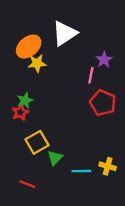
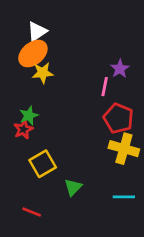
white triangle: (65, 33) -> (37, 31), moved, size x0.7
green triangle: (55, 158) -> (73, 187), moved
yellow cross: (108, 166) -> (124, 149), moved, size x1.5
cyan line: (81, 171) -> (124, 197), moved

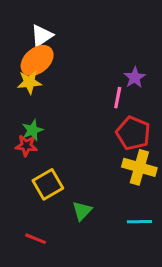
yellow star: (43, 73) -> (29, 82), moved
red star: (23, 129) -> (26, 146), turned 30

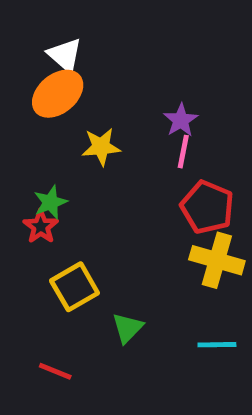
white triangle: (42, 36) -> (65, 55), turned -45
purple star: (135, 77) -> (181, 120), moved
yellow star: (29, 82) -> (101, 147), moved
red star: (26, 146) -> (41, 226), turned 30

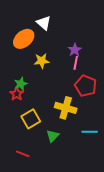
white triangle: (65, 55) -> (44, 23), moved
yellow cross: (217, 260) -> (66, 108), moved
cyan line: (217, 345) -> (90, 132), moved

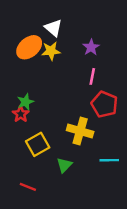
purple star: (75, 50) -> (91, 47), moved
yellow star: (42, 61) -> (51, 51), moved

